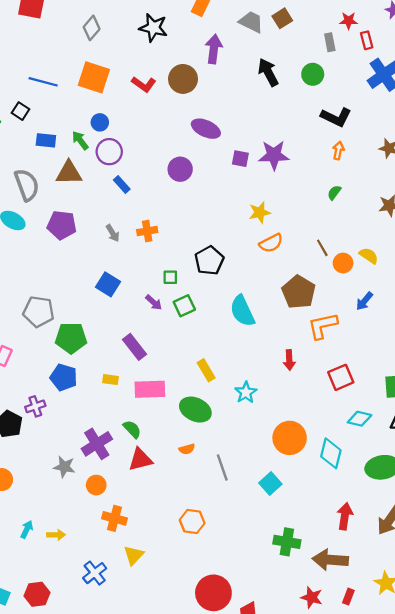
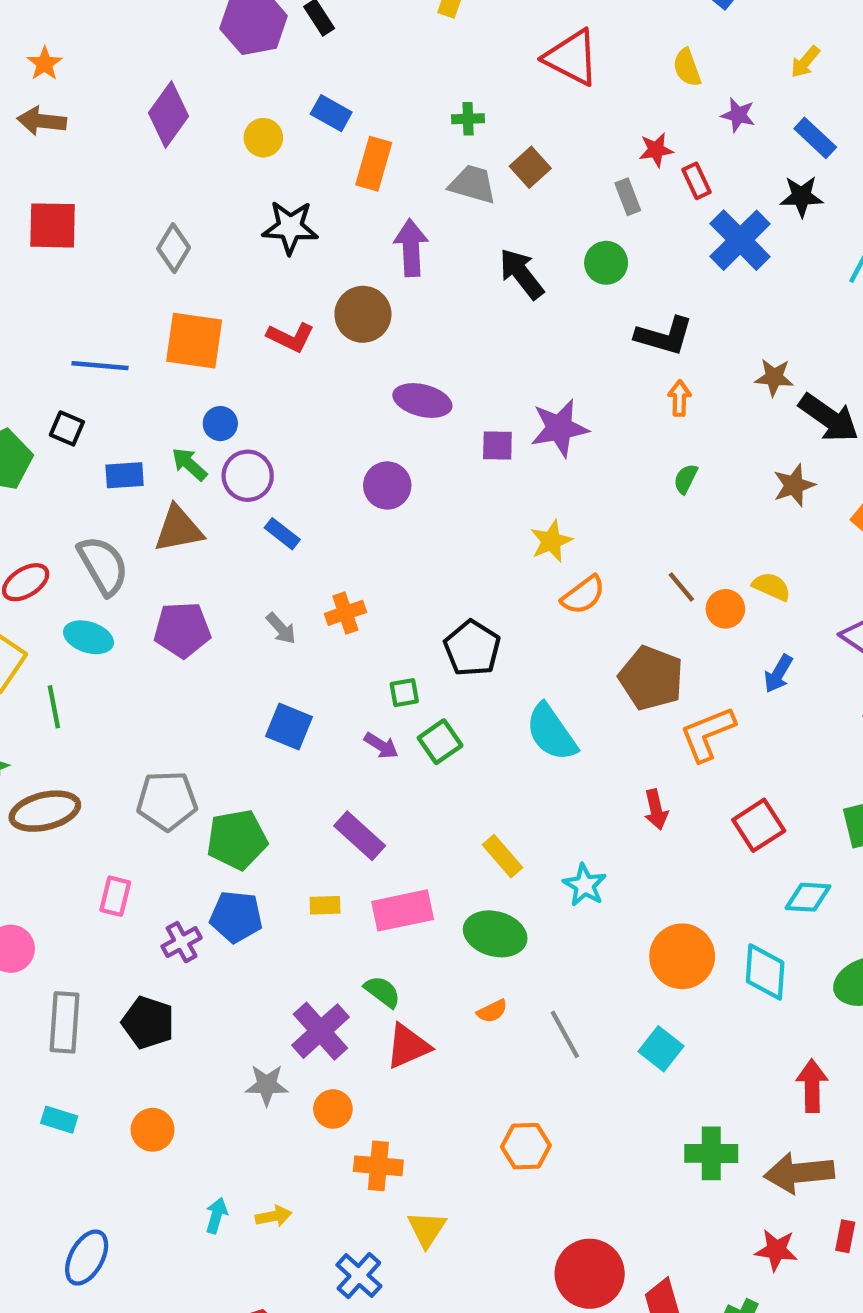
purple cross: (35, 406) -> (182, 942), moved

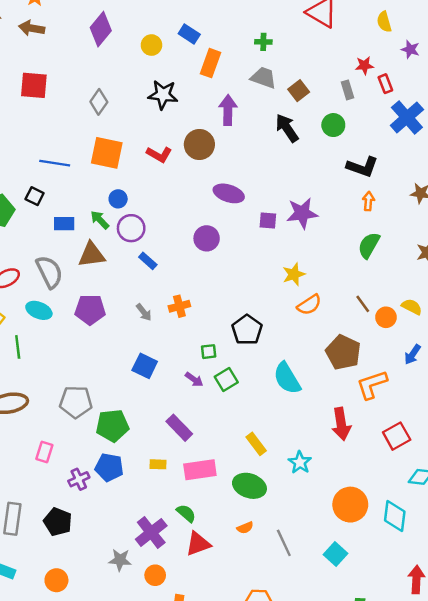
brown square: (530, 167) -> (299, 91), moved
green semicircle: (686, 479) -> (369, 245), size x1.6
red arrow: (656, 810) -> (341, 424), size x1.5

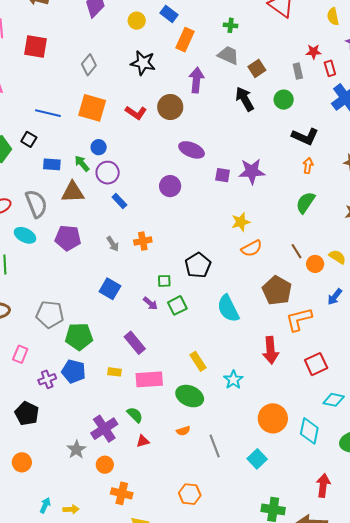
red triangle: (198, 544) -> (143, 441), size x0.6
gray star: (120, 560) -> (76, 450), turned 30

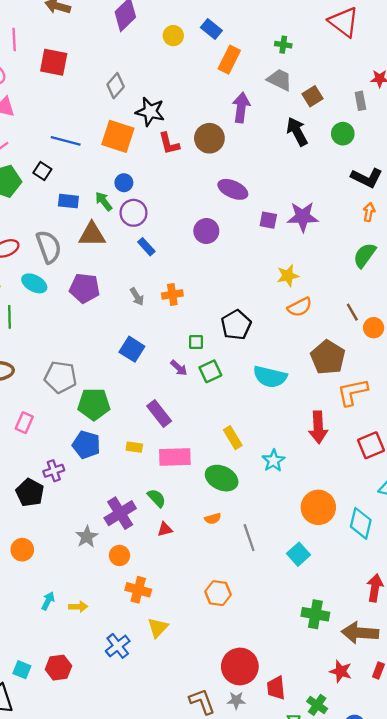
black star: (143, 63) -> (150, 112), moved
red L-shape: (136, 113) -> (169, 144), turned 40
cyan semicircle: (228, 309) -> (270, 377), turned -52
purple cross: (47, 379) -> (54, 471), moved

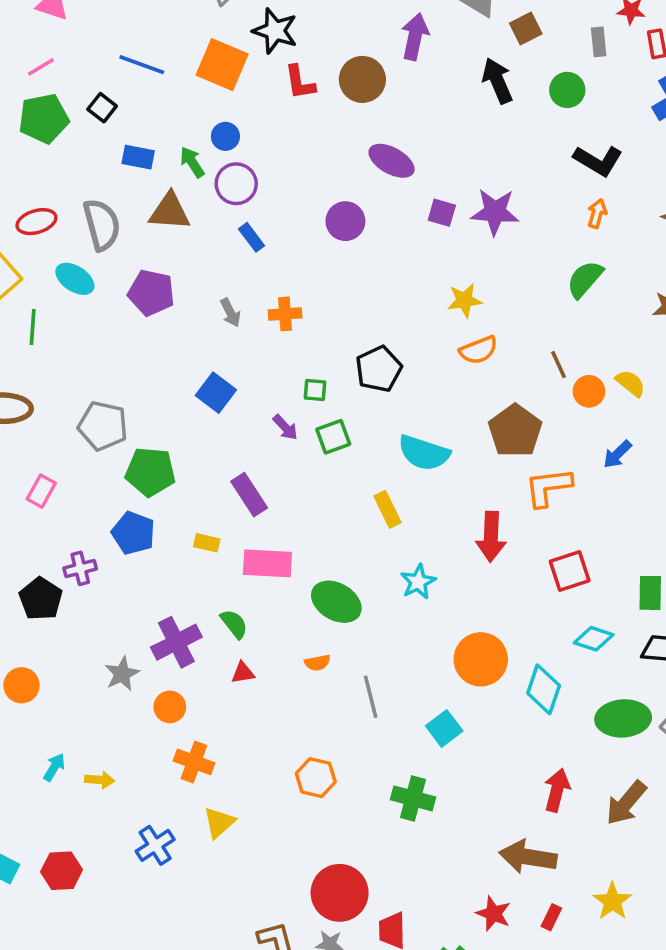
yellow rectangle: (233, 438) -> (388, 509), moved
green cross: (315, 614) -> (413, 798), moved

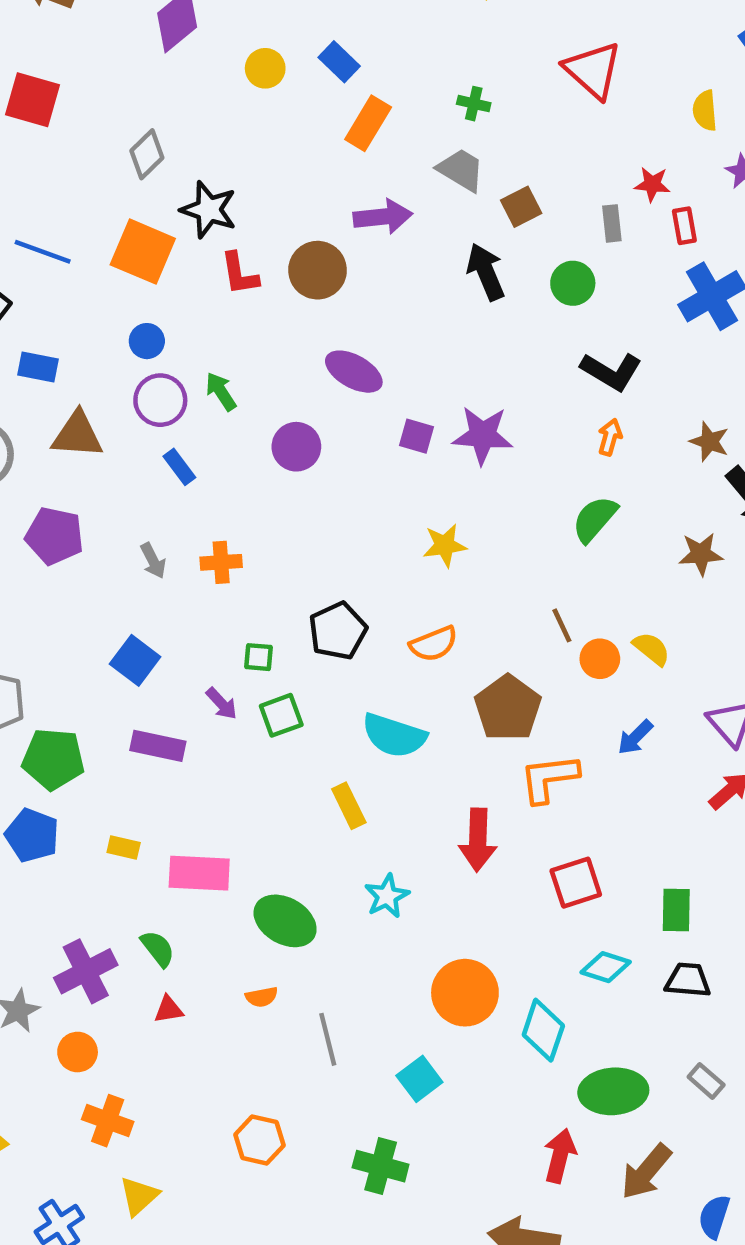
purple arrow: (415, 37) -> (383, 217), turned 72
green arrow: (192, 162) -> (221, 391), moved
orange semicircle: (479, 350) -> (434, 644), moved
purple rectangle: (249, 495) -> (158, 746), moved, turned -45
green ellipse: (623, 718) -> (613, 1091), moved

